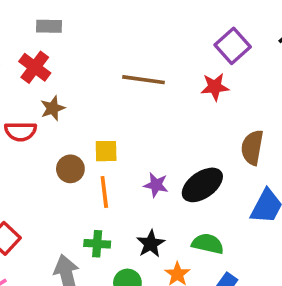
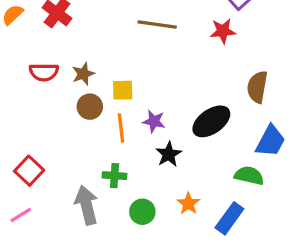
brown star: (53, 108) -> (83, 74), moved
purple star: (156, 185) -> (154, 121), moved
black star: (151, 244) -> (169, 154), moved
green semicircle: (208, 244) -> (249, 176), moved

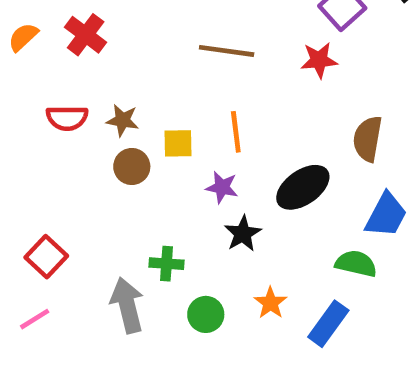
brown star: (83, 74) -> (123, 120), turned 30
orange line: (121, 128) -> (236, 132), moved

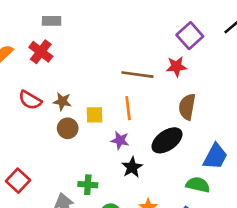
brown line: (227, 51) -> (137, 75), moved
red semicircle: (67, 118) -> (30, 100), turned 30
brown semicircle: (368, 139) -> (187, 107), moved

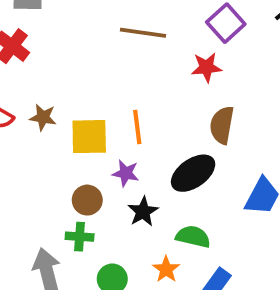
brown line: (137, 75) -> (143, 33), moved
yellow square: (94, 115) -> (89, 137), size x1.5
brown circle: (68, 128) -> (87, 200), moved
green semicircle: (198, 185) -> (193, 237), moved

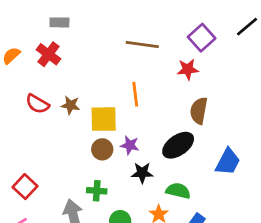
orange line: (137, 127) -> (135, 94), moved
brown circle: (87, 200) -> (102, 149), moved
black star: (143, 212) -> (142, 173), turned 30

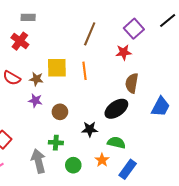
brown line: (142, 45) -> (90, 34), turned -75
yellow square: (104, 119) -> (57, 68), moved
purple star: (130, 145) -> (35, 101), moved
blue trapezoid: (228, 162) -> (160, 107), moved

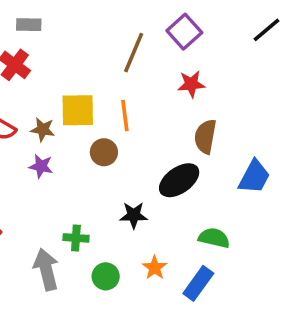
purple square: (134, 29) -> (184, 32), moved
brown circle: (60, 112) -> (104, 152), moved
green semicircle: (116, 143) -> (214, 238), moved

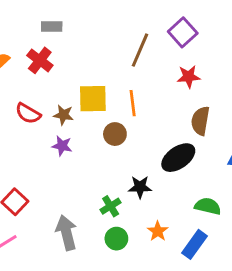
green cross: (76, 238) -> (111, 206), moved, turned -36

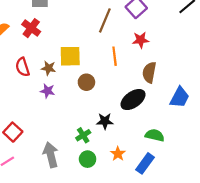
orange line: (133, 103) -> (115, 56), moved
red semicircle: (28, 113) -> (23, 67), turned 42

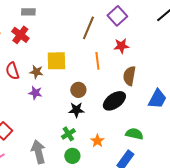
brown circle: (86, 82) -> (78, 90), moved
black star: (105, 121) -> (76, 110), moved
orange star: (118, 154) -> (97, 141), moved

